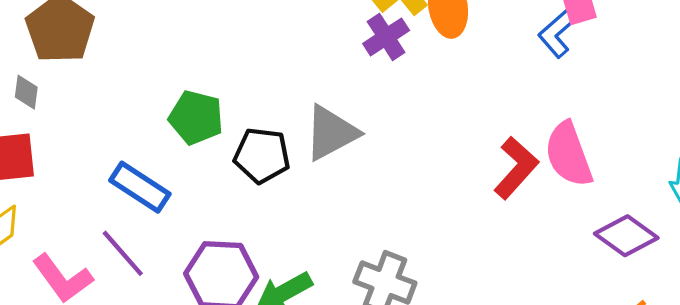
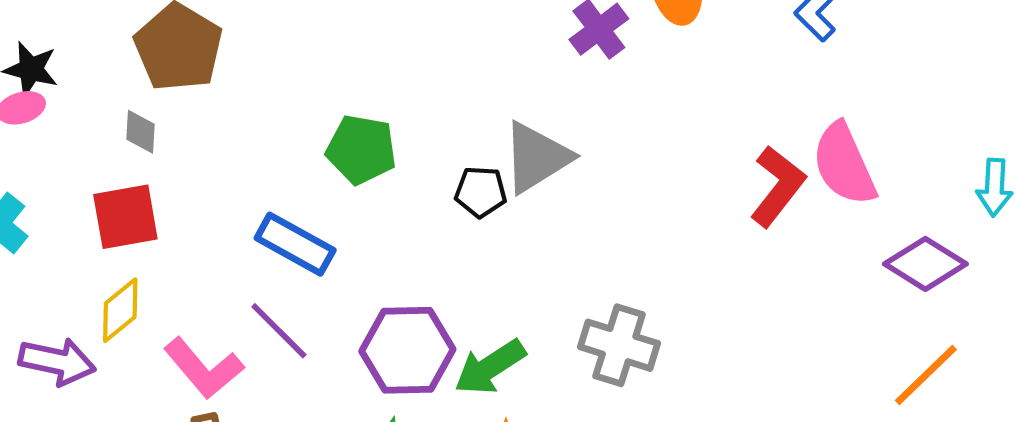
black pentagon: (262, 155) -> (481, 192), moved, size x0.7

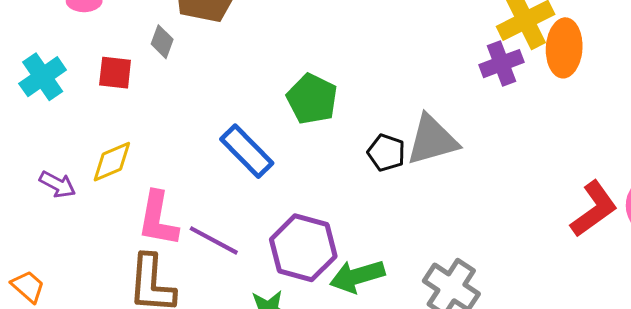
red square: (125, 217) -> (115, 73), moved, size x0.7
purple line: (279, 331) -> (214, 240), moved, turned -33
purple arrow: (57, 362) -> (58, 184), size x0.7
pink L-shape: (204, 368) -> (158, 219), turned 34

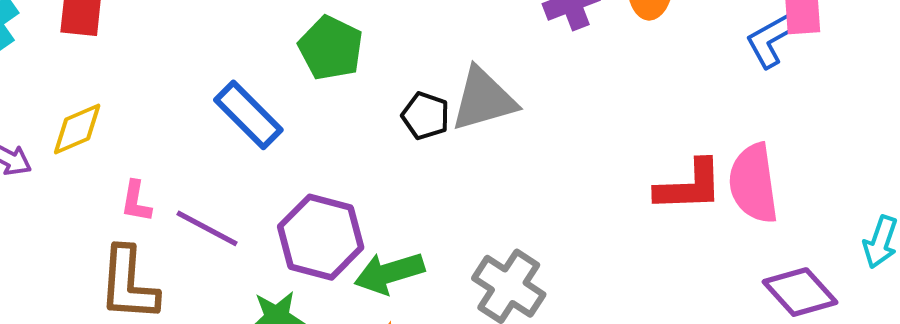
red L-shape: (594, 209) -> (689, 186), turned 34
pink L-shape: (158, 219) -> (136, 201), size x0.6

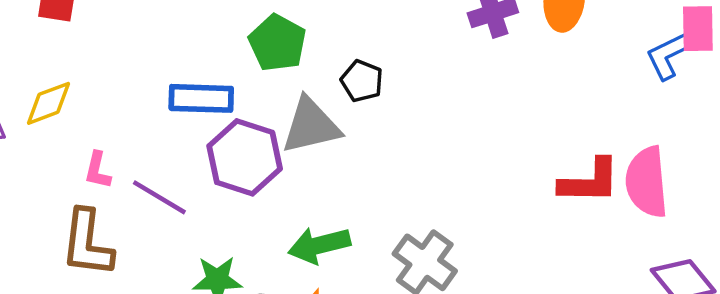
gray triangle: (484, 99) -> (311, 126), moved
blue rectangle: (248, 115) -> (201, 98), turned -46
black pentagon: (425, 116) -> (362, 81), moved
purple hexagon: (321, 237) -> (245, 157), moved

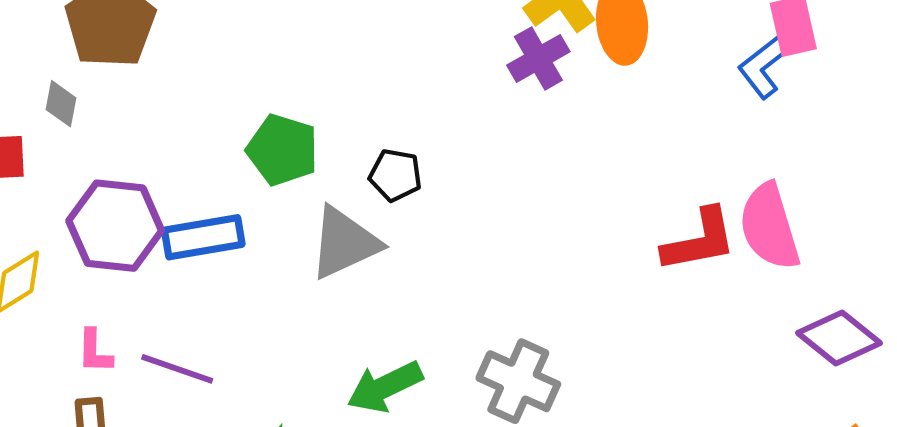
purple hexagon: (245, 157) -> (115, 226), moved

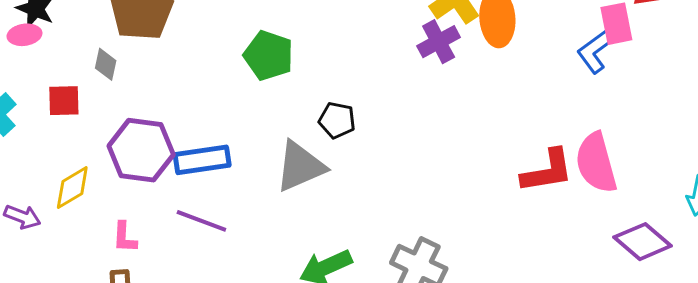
green pentagon: (282, 150) -> (269, 56), moved
purple line: (177, 369) -> (201, 221), moved

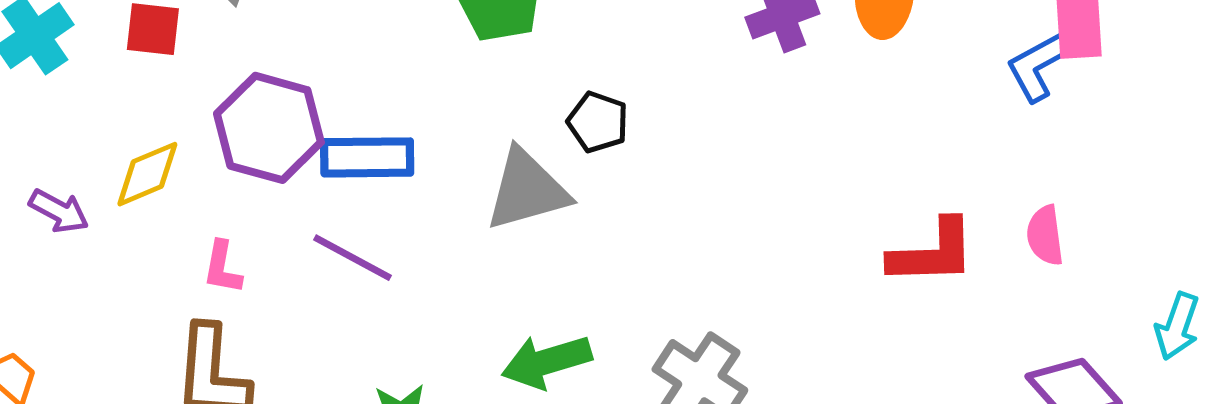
pink semicircle: (596, 163) -> (1045, 235), moved, size x0.6

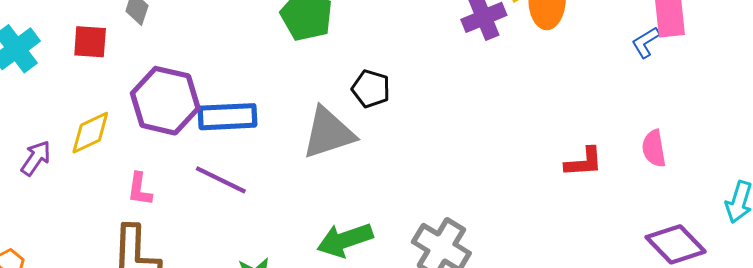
blue L-shape: (1039, 66) -> (646, 42), size x0.7
purple arrow: (59, 211) -> (36, 158), turned -81
red L-shape: (932, 253) -> (584, 162), size x0.7

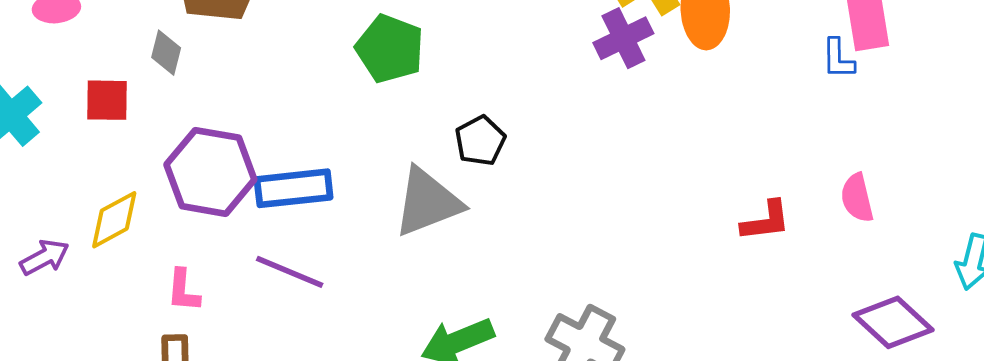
blue L-shape: (646, 42) -> (838, 59), turned -56
black pentagon: (371, 89) -> (480, 141), turned 30
purple arrow: (36, 158) -> (44, 257), turned 30

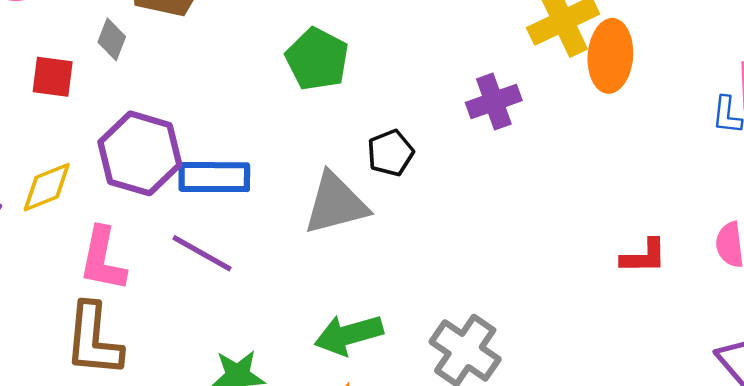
purple cross: (623, 38) -> (494, 102), moved
pink L-shape: (183, 290) -> (103, 259), size x1.6

